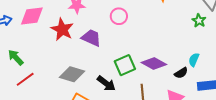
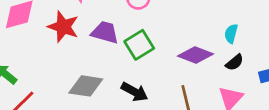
cyan semicircle: (194, 60) -> (231, 34), moved
green square: (125, 65) -> (139, 45), moved

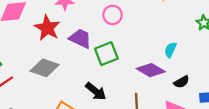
cyan semicircle: (231, 34) -> (170, 50), moved
gray diamond: (86, 86) -> (45, 68), moved

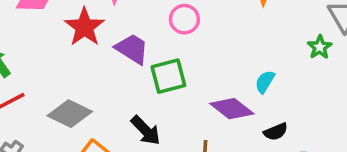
gray diamond: (45, 68) -> (70, 114), moved

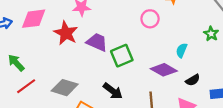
pink circle: (184, 19) -> (150, 19), moved
green star: (320, 47) -> (211, 34), moved

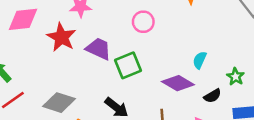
pink circle: (150, 19) -> (143, 22), moved
green star: (211, 34) -> (235, 77), moved

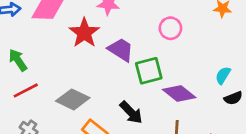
purple diamond: (178, 83) -> (179, 94), moved
black semicircle: (212, 96) -> (233, 98), moved

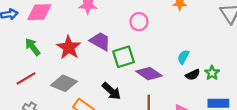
red star: (84, 33) -> (69, 47), moved
green arrow: (18, 60) -> (33, 47), moved

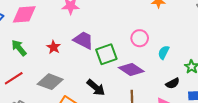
pink circle: (139, 22) -> (140, 38), moved
red star: (69, 47) -> (54, 47), size x0.6
black semicircle: (193, 75) -> (173, 83), moved

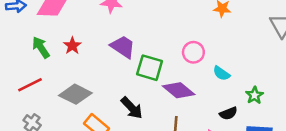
red star: (54, 47) -> (72, 46), moved
cyan semicircle: (164, 52) -> (221, 73), turned -88
green square: (106, 54) -> (150, 68), turned 30

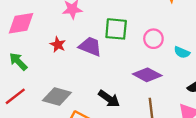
red star: (72, 46) -> (58, 45), moved
green square: (150, 68) -> (116, 29), moved

